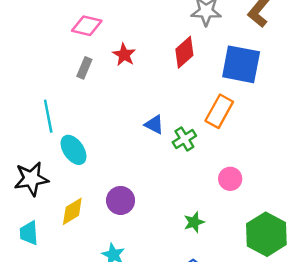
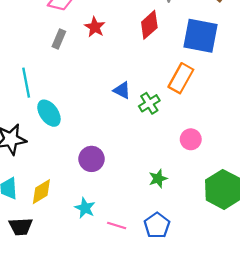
yellow diamond: (72, 211) -> (41, 192), moved

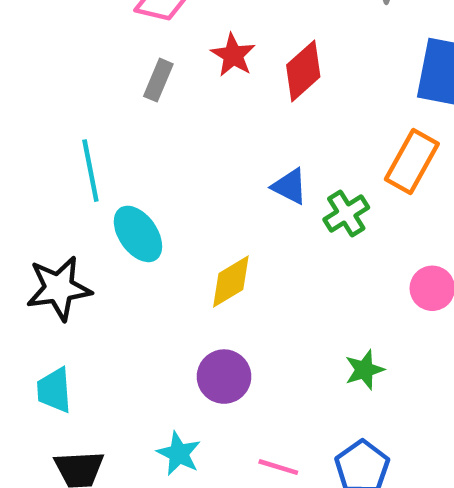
red diamond: (149, 25) -> (303, 71), moved
purple circle: (92, 159) -> (224, 377), moved
yellow diamond: (41, 192) -> (231, 281), moved
cyan star: (85, 208) -> (179, 454), moved

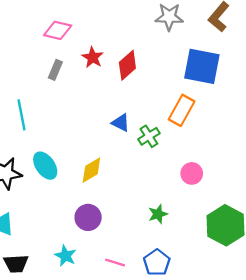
cyan ellipse: (138, 234) -> (45, 166), moved

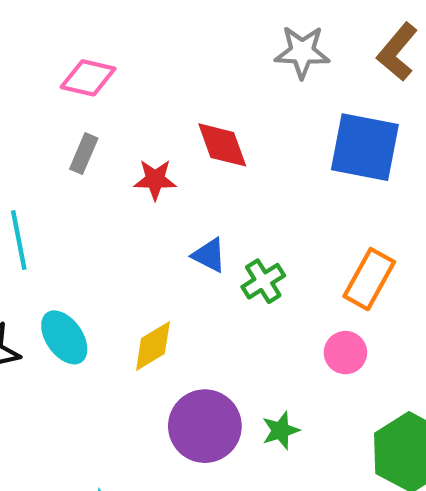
red star: (93, 57) -> (155, 180), moved, turned -30
red diamond: (127, 65) -> (222, 145), turned -68
orange rectangle: (182, 110) -> (369, 279), moved
purple circle: (88, 217) -> (205, 426), moved, size x1.4

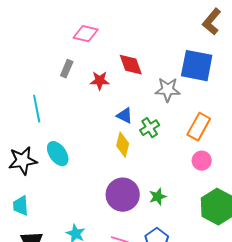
gray star: (302, 52) -> (168, 90), moved
pink diamond: (88, 78) -> (86, 34), moved
yellow diamond: (153, 346) -> (123, 145), moved, turned -45
pink circle: (345, 353) -> (202, 161), moved

